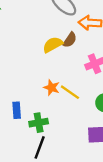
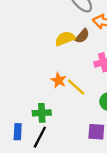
blue rectangle: (17, 110) -> (18, 132), moved

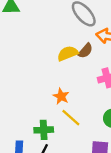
yellow line: (76, 87) -> (71, 118), moved

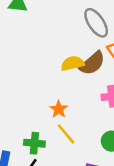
brown semicircle: (85, 51) -> (92, 63), size x1.5

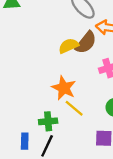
orange star: (59, 109) -> (64, 88), size x1.5

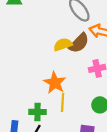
yellow line: (74, 108) -> (63, 102), turned 48

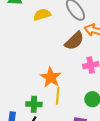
yellow semicircle: (63, 45) -> (42, 15), moved

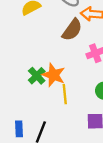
green cross: (34, 104) -> (37, 76), moved, turned -35

